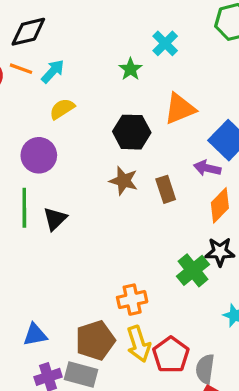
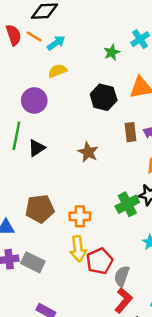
brown star: (124, 181) -> (88, 152), moved
brown rectangle: (166, 189) -> (131, 132), moved
brown pentagon: (95, 340) -> (40, 209), moved

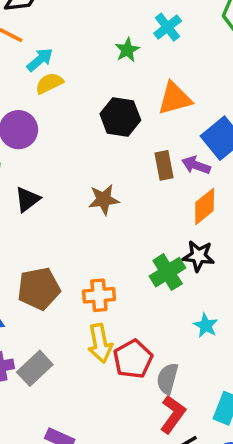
cyan arrow: (56, 43) -> (40, 60), moved
brown star: (88, 152) -> (104, 200), turned -30
gray rectangle: (33, 262) -> (35, 368), turned -65

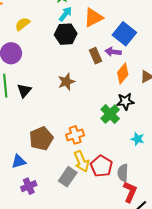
cyan arrow: (40, 60) -> (65, 14), moved
gray rectangle: (35, 368) -> (68, 177), moved

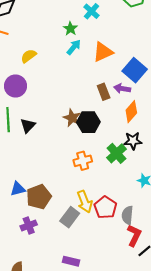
black hexagon: (66, 34) -> (88, 122), moved
brown star: (66, 82) -> (72, 118), turned -30
orange cross: (75, 135) -> (83, 161), moved
brown pentagon: (41, 138) -> (39, 197), moved
blue triangle: (19, 161) -> (18, 189), moved

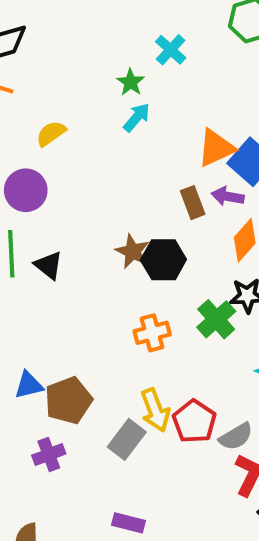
orange triangle: (103, 52) -> (216, 148), moved
black triangle: (28, 126) -> (48, 265), turned -35
gray semicircle: (127, 215) -> (236, 437), turned -126

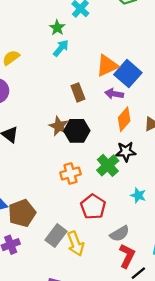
brown rectangle: (193, 203) -> (78, 92), moved
yellow arrow: (155, 410) -> (76, 244), moved
red pentagon: (194, 421) -> (93, 207), moved

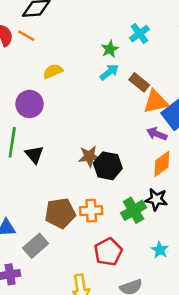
brown rectangle: (78, 92) -> (139, 82), moved, turned -42
brown star: (59, 126) -> (89, 157), turned 30
brown pentagon: (22, 213) -> (60, 213), moved
gray rectangle: (56, 236) -> (36, 246), moved

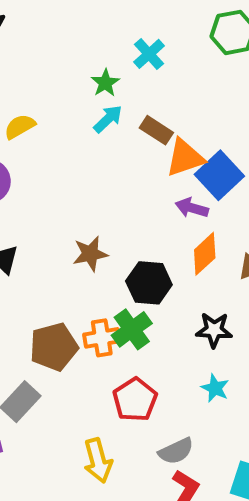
black hexagon: (108, 166) -> (149, 283), moved
black star: (156, 199) -> (214, 330), moved
green cross: (134, 210) -> (132, 329), moved

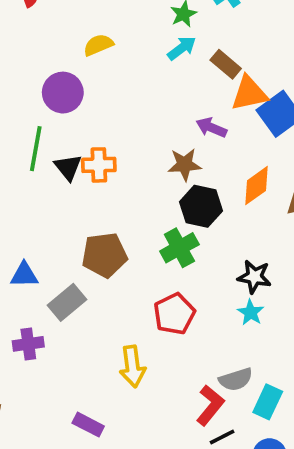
purple arrow: (192, 208) -> (211, 127), moved
brown star: (90, 254) -> (185, 165), moved
black star: (214, 330) -> (254, 277), moved
orange cross: (102, 338) -> (99, 165), moved
gray semicircle: (176, 451) -> (236, 379), moved

